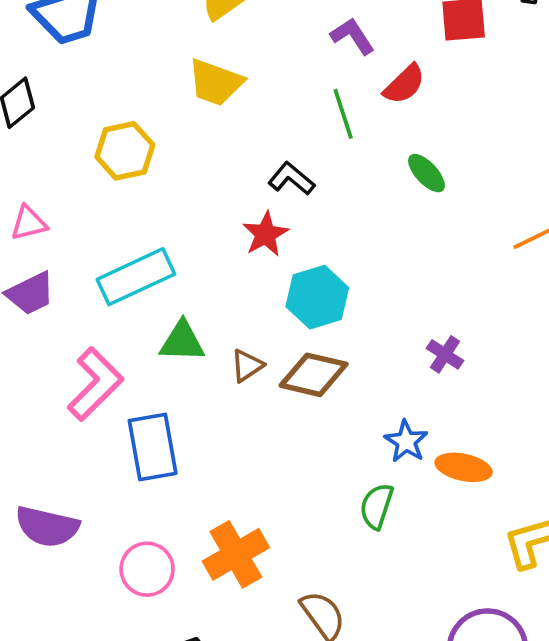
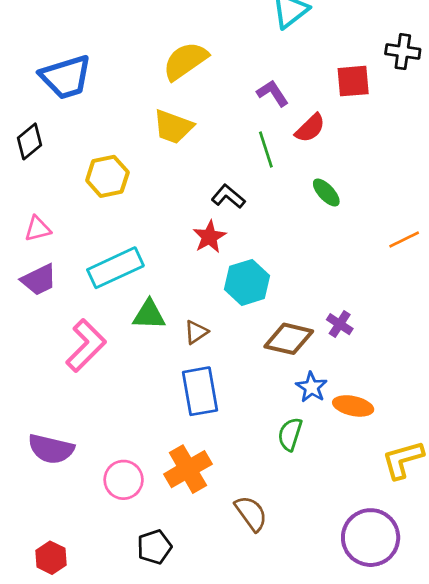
brown diamond: (314, 375) -> (289, 339), moved
blue rectangle: (153, 447) -> (200, 391), moved

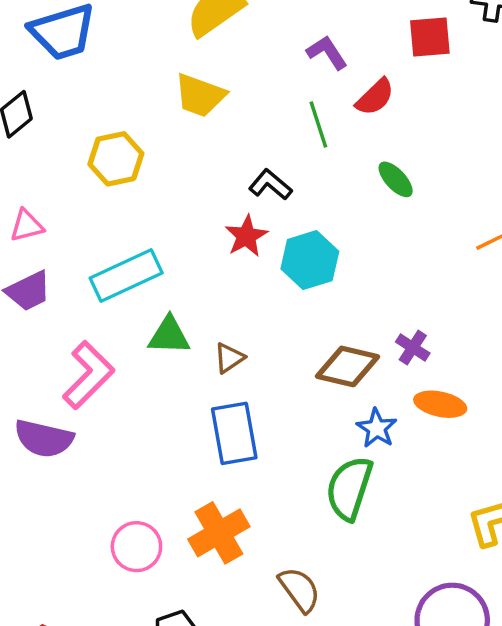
cyan hexagon: (247, 282) -> (310, 260), moved
orange ellipse: (353, 406) -> (440, 404), moved
green semicircle: (290, 434) -> (349, 488), size x1.5
purple semicircle: (51, 449) -> (44, 439), moved

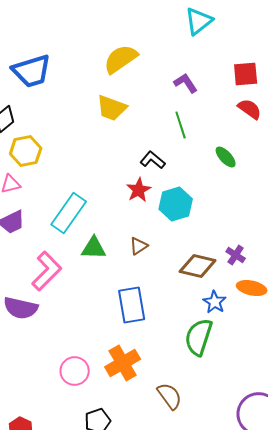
red semicircle: (375, 97) -> (250, 109), moved, turned -100
yellow hexagon: (116, 159) -> (26, 151), moved
cyan rectangle: (126, 276) -> (69, 213), turned -30
brown triangle: (229, 358) -> (139, 246), moved

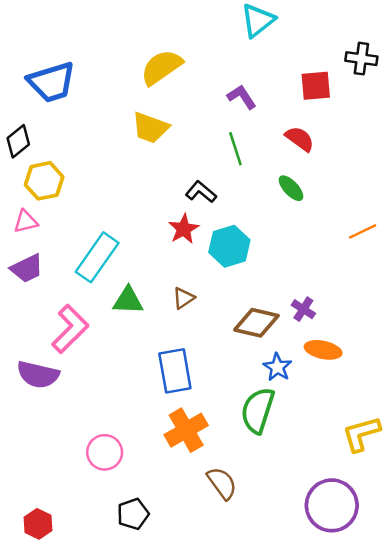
red semicircle: (250, 109) -> (300, 139), moved
orange cross: (123, 363) -> (186, 430), moved

